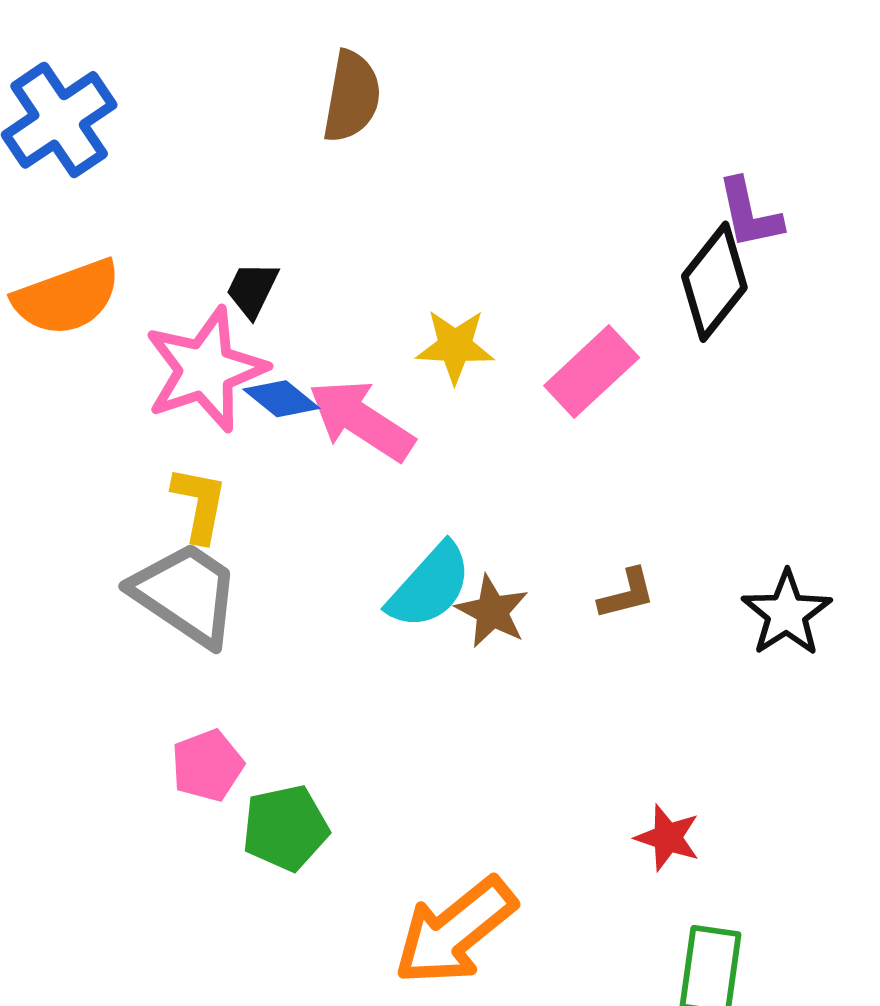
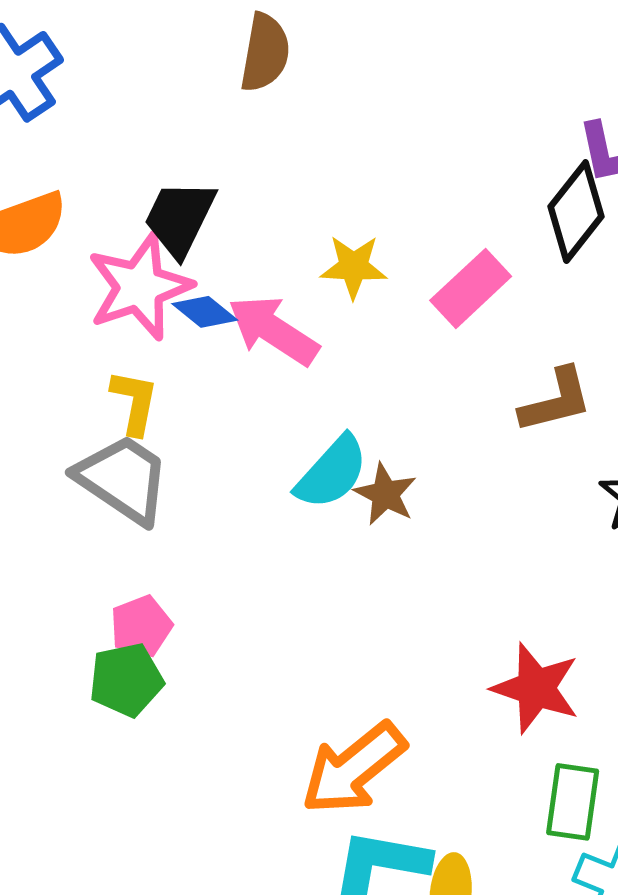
black trapezoid: (252, 290) -> (180, 218), size x1.6
brown L-shape: (627, 594) -> (556, 401), moved, size x1.5
green pentagon: (285, 828) -> (126, 680), moved
red star: (668, 838) -> (536, 688), size x1.6

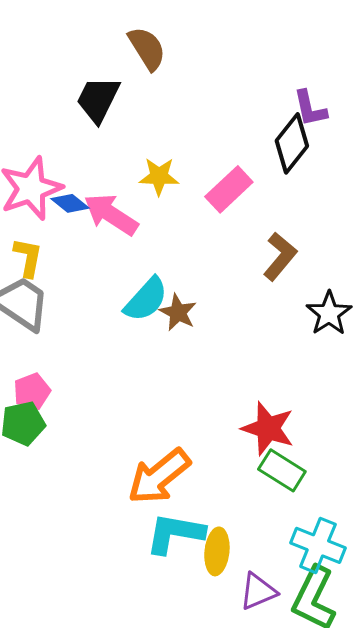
brown semicircle: (265, 53) -> (147, 48), moved, turned -42
black trapezoid: (180, 218) -> (98, 99), moved
brown L-shape: (556, 401) -> (280, 256), turned -36
green rectangle: (573, 802) -> (282, 470), moved, turned -66

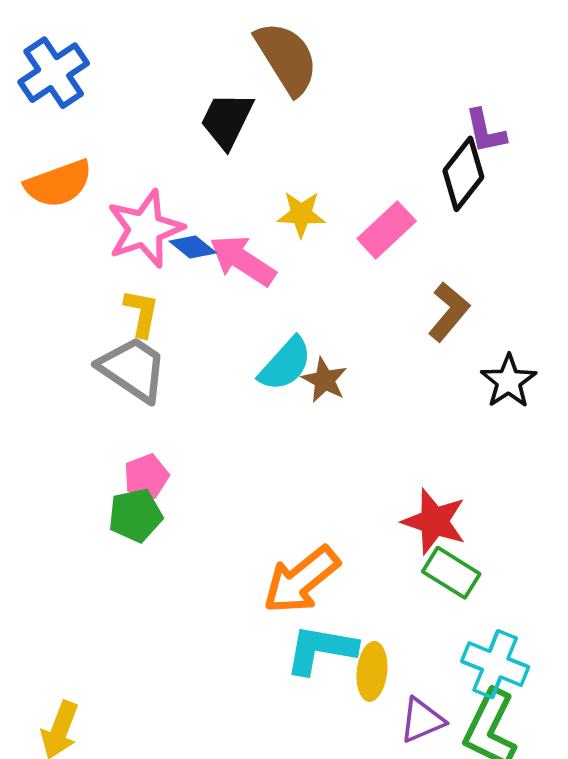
brown semicircle: (147, 48) -> (287, 58), size x1.4

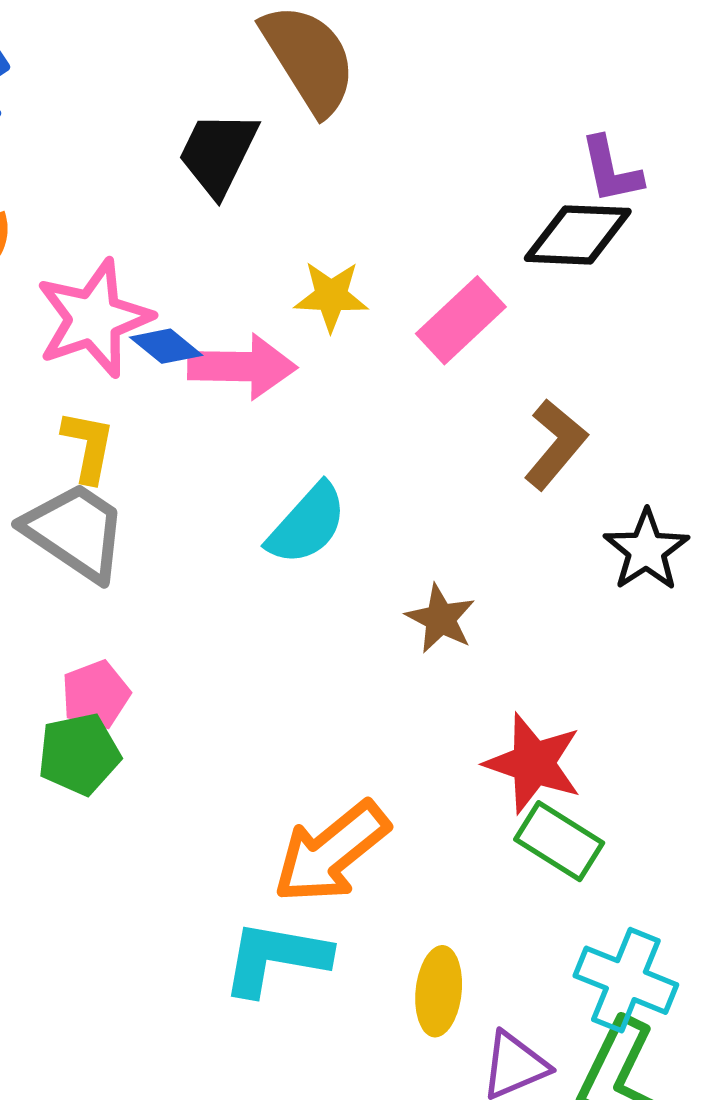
black diamond: (463, 174) -> (578, 235), turned 54
pink arrow: (243, 260) -> (242, 367), turned 148
brown star: (324, 380) -> (441, 619), moved
cyan L-shape: (321, 649) -> (276, 958), moved

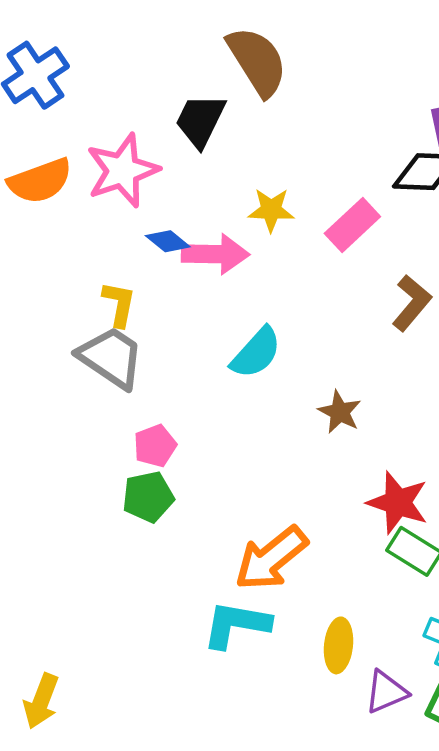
pink star: (94, 318) -> (122, 170), moved
pink pentagon: (96, 695) -> (155, 446), moved
green pentagon: (79, 754) -> (148, 497), moved

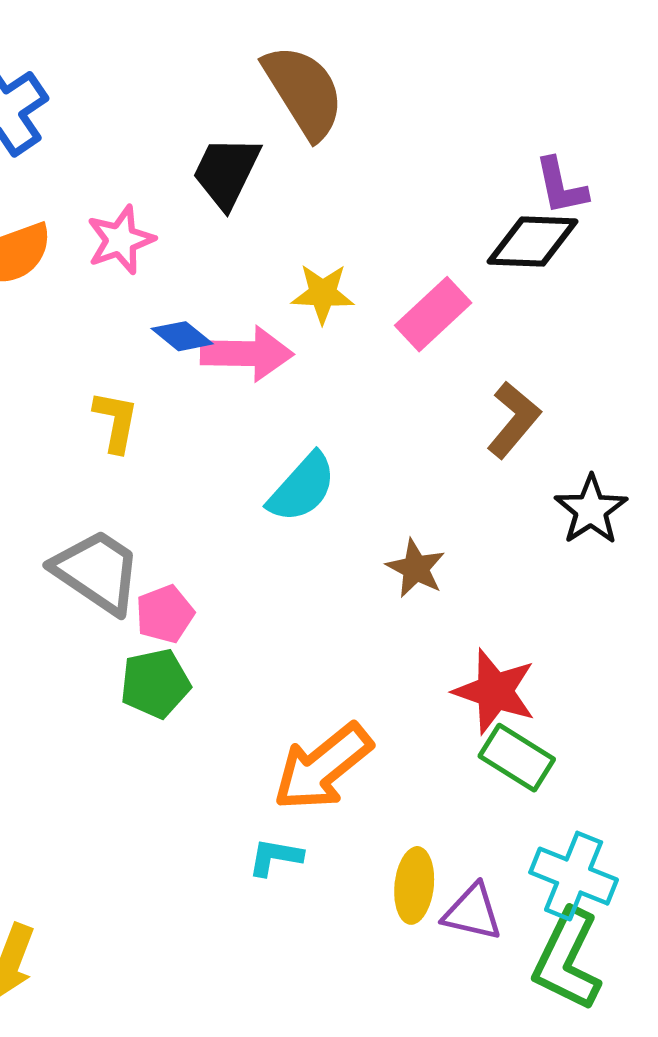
pink star: (122, 170) -> (121, 240), size x0.7
gray trapezoid: (111, 357) -> (97, 571), moved
cyan L-shape: (236, 625) -> (275, 857), size x0.6
purple triangle: (386, 692) -> (473, 912), moved, turned 36

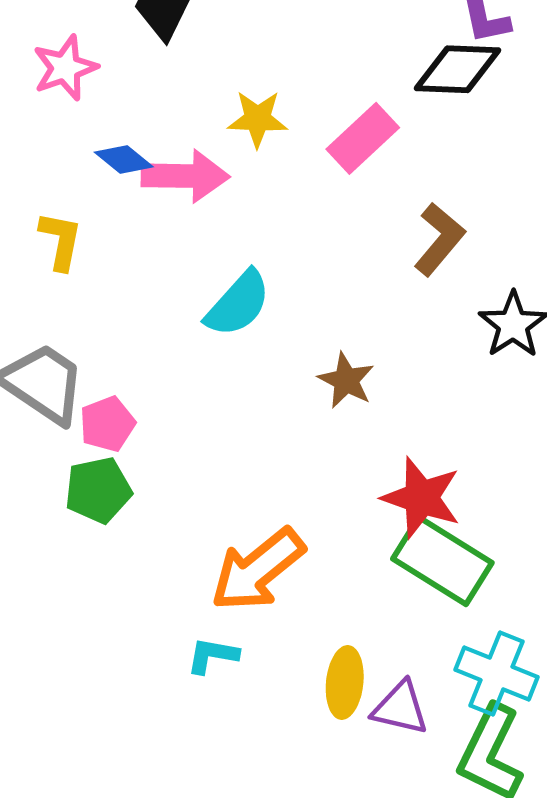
green rectangle: (517, 758) -> (442, 561), size x1.4

